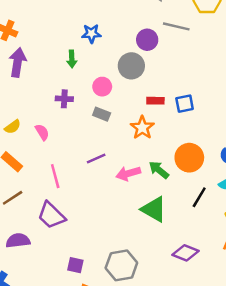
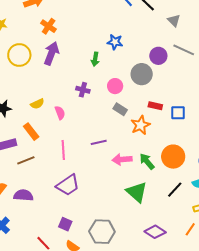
gray rectangle: (102, 114) -> (120, 109), moved
purple trapezoid: (51, 215) -> (68, 185), moved, turned -90

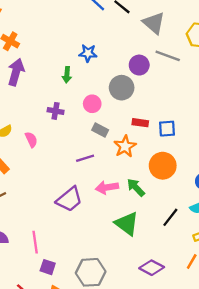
gray triangle: (174, 20) -> (154, 23), size x1.5
purple line: (99, 142) -> (85, 158), moved
pink line: (63, 150) -> (35, 242), moved
orange circle: (173, 157) -> (163, 166), moved
purple trapezoid: (68, 185) -> (69, 199), moved

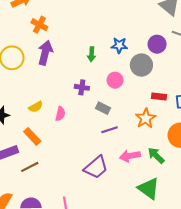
blue star: (88, 53) -> (119, 45), moved
gray rectangle: (100, 130) -> (103, 108), moved
pink semicircle: (31, 140) -> (60, 114), turned 40

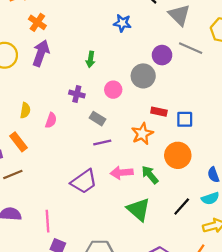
blue star: (119, 45) -> (122, 23), moved
yellow semicircle: (36, 107) -> (25, 110), turned -56

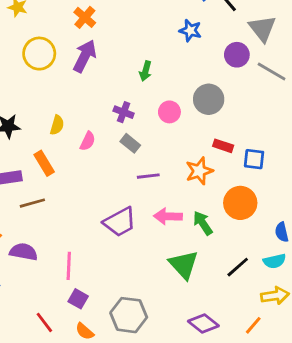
purple circle: (162, 55) -> (237, 55), moved
gray rectangle: (97, 119) -> (130, 143), moved

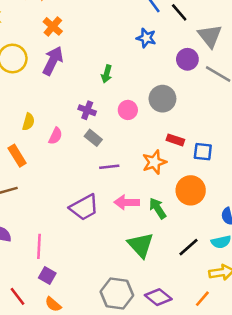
gray hexagon: (129, 315) -> (117, 293), moved

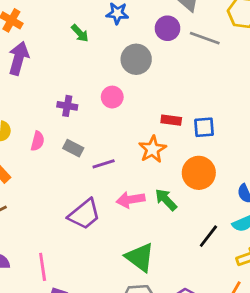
green arrow: (107, 74) -> (80, 33), moved, turned -48
gray circle: (162, 99) -> (136, 59), moved
gray rectangle: (93, 138) -> (73, 148), moved
green triangle: (141, 245) -> (140, 257), moved

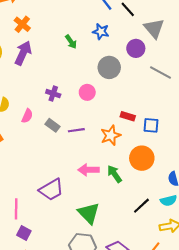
gray line: (205, 38) -> (160, 73), moved
purple line: (104, 164) -> (76, 130), moved
purple trapezoid: (84, 214) -> (51, 190), moved

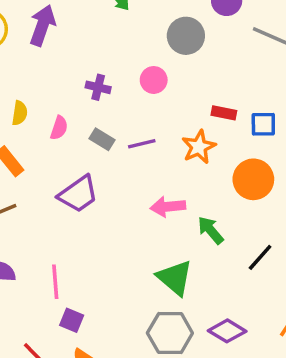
green arrow: (115, 174) -> (211, 230), moved
purple trapezoid: (51, 190) -> (78, 194), moved

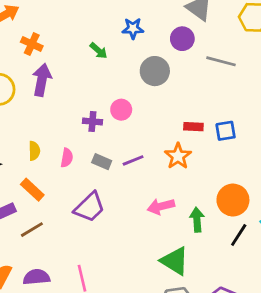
pink circle: (154, 80) -> (121, 110), moved
orange circle: (253, 179) -> (233, 200), moved
green arrow: (211, 230) -> (197, 220), turned 45

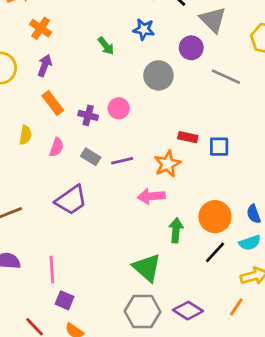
purple arrow: (42, 80) -> (45, 66), size x0.7
orange rectangle: (32, 190) -> (53, 103), moved
pink arrow: (161, 206) -> (151, 196), moved

